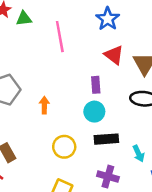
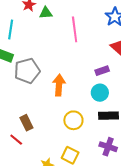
purple rectangle: (96, 85) -> (102, 71), turned 72
orange arrow: (44, 105) -> (59, 85), size x1.5

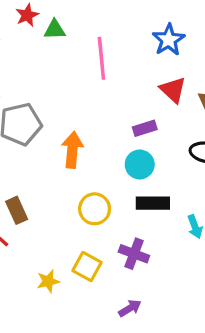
purple cross: (108, 147) -> (134, 254), moved

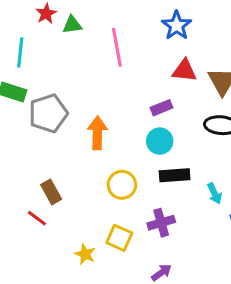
red triangle: (173, 90) -> (184, 71), turned -32
purple cross: (134, 254) -> (161, 223), turned -32
yellow star: (48, 281) -> (85, 254), turned -30

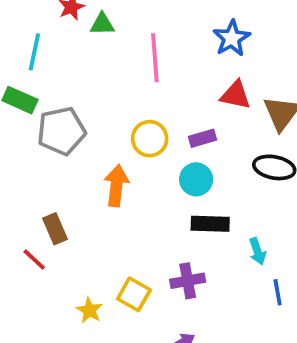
orange arrow: (97, 133) -> (116, 186), moved
yellow circle: (122, 185) -> (150, 139), moved

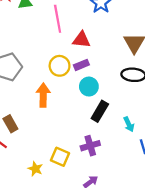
red triangle: (236, 95) -> (81, 40), moved
purple rectangle: (203, 138) -> (81, 65), moved
black rectangle: (210, 224) -> (100, 111), turned -55

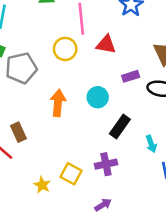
purple rectangle: (81, 65) -> (131, 76), moved
yellow circle: (60, 66) -> (65, 49), moved
cyan circle: (89, 87) -> (98, 97), moved

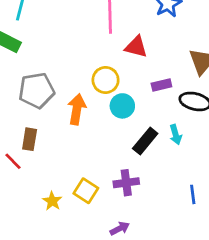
yellow circle: (65, 49) -> (106, 80), moved
gray pentagon: (21, 68) -> (37, 90), moved
brown rectangle: (18, 132) -> (30, 139), turned 30
cyan arrow: (151, 144) -> (176, 135), moved

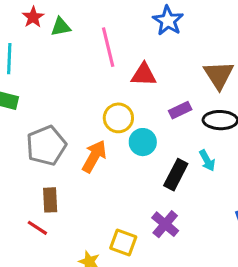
orange arrow: (77, 109) -> (94, 156), turned 32
purple cross: (126, 183) -> (165, 224), turned -30

